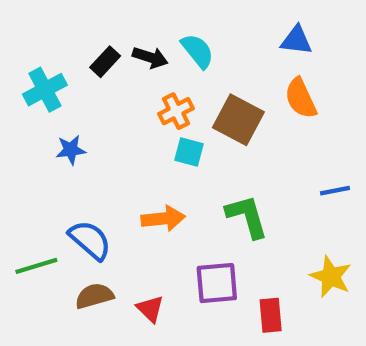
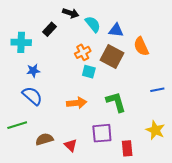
blue triangle: (296, 40) -> (116, 30), moved
black arrow: (150, 57) -> (71, 13), moved
cyan cross: (45, 90) -> (21, 42), turned 30
blue semicircle: (90, 240) -> (32, 96), moved

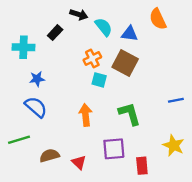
orange semicircle: (141, 46) -> (158, 19), moved
orange arrow: (77, 103) -> (86, 115), turned -90

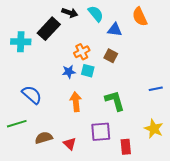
cyan semicircle: (104, 27) -> (96, 14), moved
black rectangle: (55, 33) -> (49, 29), size x1.6
brown square: (125, 63) -> (111, 56), size x0.6
blue star: (37, 79) -> (69, 72), moved

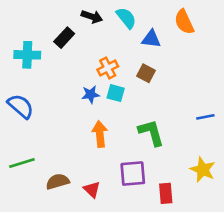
black rectangle: (49, 29) -> (64, 38), size x0.7
blue semicircle: (32, 95) -> (21, 106), moved

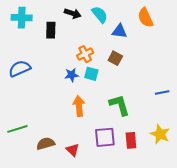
black rectangle: (64, 38) -> (51, 30), turned -42
cyan cross: (27, 55) -> (22, 18), moved
blue semicircle: (21, 106) -> (20, 69), moved, turned -65
red rectangle: (166, 193) -> (131, 140), moved

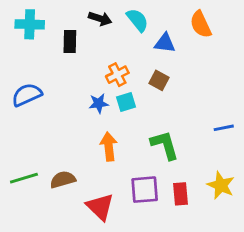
cyan square: (91, 74) -> (126, 102), turned -32
brown semicircle: (46, 144) -> (63, 180), moved
red triangle: (73, 150) -> (100, 207), size x1.5

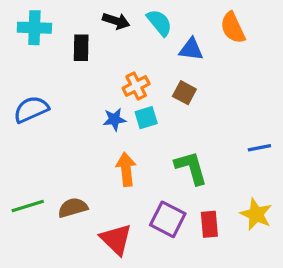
purple square: (145, 190) -> (168, 219), turned 32

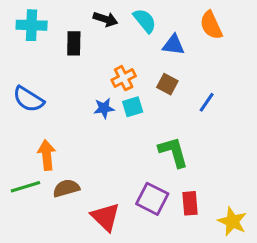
blue semicircle: (31, 109) -> (28, 99), turned -124
blue line: (259, 148) -> (207, 102), moved, turned -45
orange arrow: (126, 169) -> (47, 155), moved
yellow star: (256, 214) -> (232, 221), moved

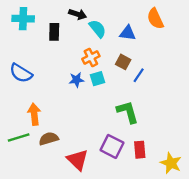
cyan semicircle: (145, 21) -> (98, 29), moved
blue line: (207, 102) -> (139, 75), moved

